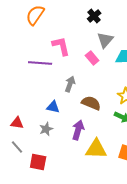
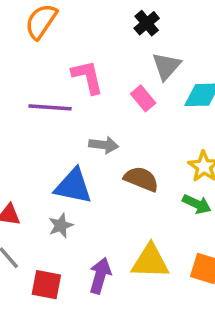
gray arrow: (70, 84) -> (104, 145), turned 77
blue triangle: (53, 107) -> (73, 186), size x1.6
purple arrow: (78, 130) -> (100, 276), moved

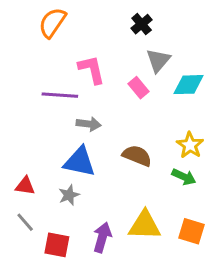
gray arrow: (104, 145) -> (89, 124), moved

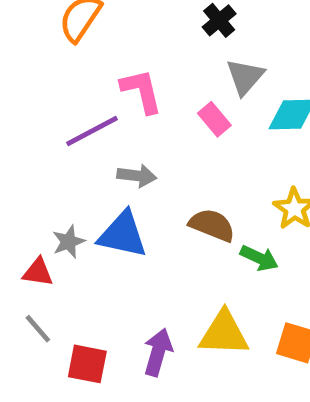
purple line: (60, 95) -> (92, 131), turned -32
green arrow: (184, 177) -> (259, 258), moved
gray star: (69, 195) -> (68, 242), moved

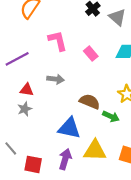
gray triangle: (245, 77) -> (117, 17), moved, turned -30
purple line: (92, 131) -> (17, 59), moved
blue triangle: (123, 235) -> (69, 128), moved
red triangle: (38, 272) -> (27, 90), moved

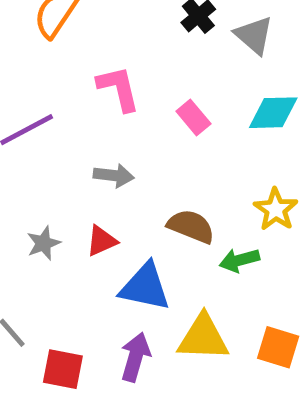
red triangle: (27, 90) -> (102, 241), moved, turned -32
green arrow: (111, 116) -> (239, 260), turned 140

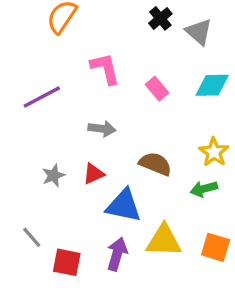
green arrow: (239, 260) -> (204, 189), moved

